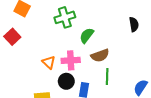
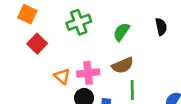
green semicircle: (87, 35) -> (121, 32), moved
red square: (12, 37) -> (37, 44), moved

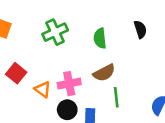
green semicircle: (121, 32) -> (100, 38), turned -36
red square: (37, 44) -> (16, 73), moved

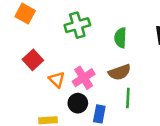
pink cross: (69, 84) -> (84, 78), turned -30

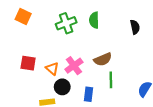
green semicircle: (120, 38) -> (94, 20), moved
red square: (33, 60) -> (28, 63), moved, turned -35
black circle: (78, 103) -> (62, 87), moved

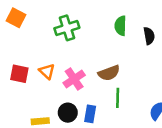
green semicircle: (94, 20) -> (120, 26), moved
orange triangle: (52, 69) -> (47, 71), moved
black circle: (62, 87) -> (68, 113), moved

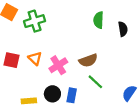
green cross: (67, 28) -> (35, 21), moved
green line: (118, 98) -> (95, 82), turned -49

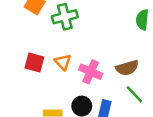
pink cross: (58, 65) -> (91, 72), turned -36

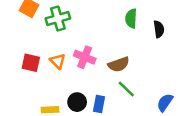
pink cross: (91, 72) -> (85, 57), moved

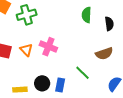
brown semicircle: (119, 64) -> (104, 54), moved

